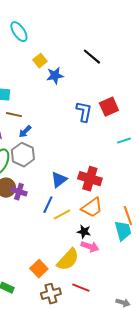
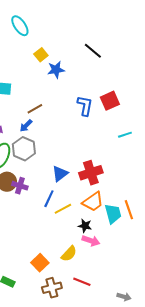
brown line: (14, 115) -> (35, 109), moved, turned -42
red cross: (90, 179) -> (91, 173), turned -35
cyan trapezoid: (123, 231) -> (113, 214), moved
yellow semicircle: (68, 260) -> (69, 254), size x0.7

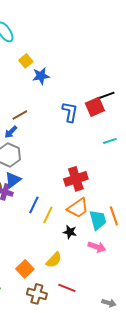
black line: (93, 51) -> (105, 96), moved, turned -60
blue triangle: (60, 174) -> (13, 180), moved
yellow line: (63, 209) -> (48, 215), turned -36
pink arrow: (91, 241) -> (97, 247), moved
brown cross: (52, 288) -> (37, 294), turned 30

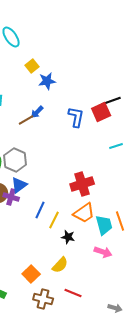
blue arrow: (11, 132) -> (37, 112), moved
black star: (70, 232) -> (68, 237), moved

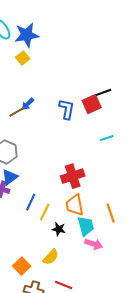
blue star: (47, 81) -> (27, 35), moved, size x1.4
orange trapezoid: (84, 213) -> (75, 205), turned 115
cyan trapezoid: (104, 225) -> (86, 226), moved

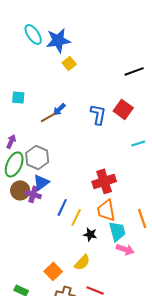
yellow square: (23, 58) -> (69, 63), moved
black line: (102, 93) -> (134, 71), moved
red square: (92, 104) -> (123, 109), turned -30

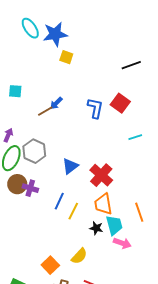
yellow square: (69, 63) -> (66, 57), turned -32
red cross: (104, 181) -> (101, 175), turned -30
blue triangle: (41, 182) -> (70, 166), moved
black star: (90, 234) -> (96, 228), moved

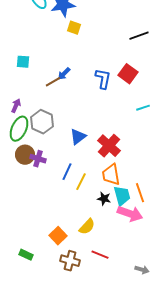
orange line: (139, 212) -> (140, 193), moved
pink arrow: (122, 243) -> (130, 214), size x1.4

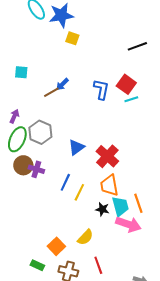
cyan line: (143, 108) -> (131, 99), moved
green rectangle: (26, 255) -> (37, 265), moved
red line: (100, 255) -> (98, 265), turned 48

